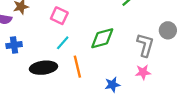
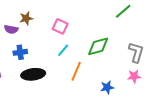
orange line: (77, 67) -> (76, 71), turned 36
black ellipse: (43, 68) -> (33, 74), moved

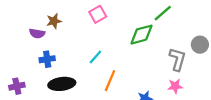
pink square: (60, 26) -> (98, 14), moved, turned 35
green diamond: (98, 46) -> (142, 35), moved

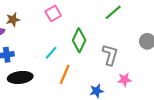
green diamond: (142, 35) -> (79, 40), moved, turned -50
gray L-shape: (177, 59) -> (110, 55), moved

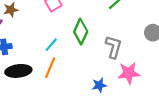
orange line: (65, 74) -> (50, 68), moved
pink star: (125, 80) -> (129, 73), size x1.5

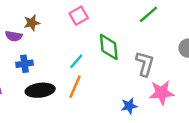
green diamond: (81, 32) -> (109, 47), turned -30

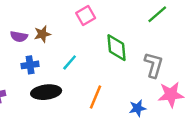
brown star: (32, 23) -> (42, 34), moved
cyan line: (76, 61) -> (70, 62), moved
orange line: (75, 87) -> (96, 97), moved

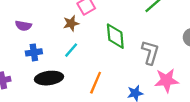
brown star: (42, 34) -> (71, 23), moved

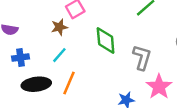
pink star: (167, 80) -> (159, 87), turned -30
orange line: (96, 83) -> (69, 83), moved

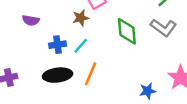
blue cross: (20, 57) -> (58, 45), moved
gray L-shape: (142, 57) -> (163, 28), moved, turned 110

